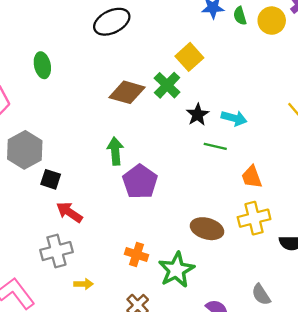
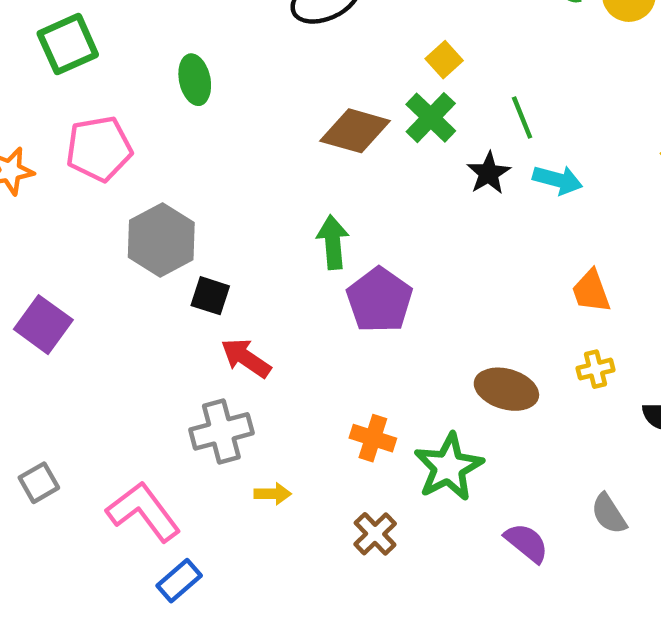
yellow square: (189, 57) -> (444, 60), moved, size x0.7
green line: (215, 146) -> (522, 118), moved, turned 55
yellow cross: (254, 218) -> (596, 369), size x0.6

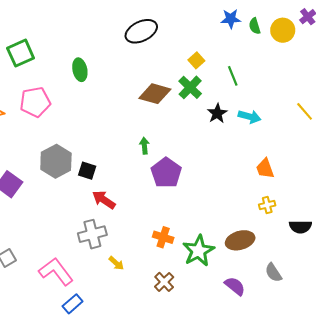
green line: (522, 118) -> (233, 76), moved
gray hexagon: (161, 240) -> (56, 161), moved
green arrow: (333, 242) -> (144, 146), size x0.7
brown ellipse: (506, 389) -> (240, 240), moved, turned -32
yellow arrow: (273, 494) -> (116, 263), turned 42

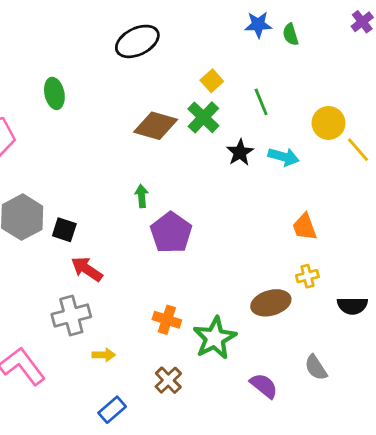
yellow circle: (283, 30) -> (329, 123), moved
brown ellipse: (240, 240) -> (271, 303), moved
yellow arrow: (116, 263) -> (104, 355), turned -42
blue rectangle: (73, 304) -> (112, 410), moved

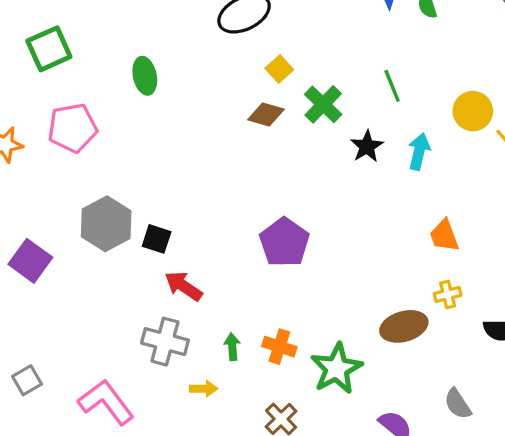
yellow square: (212, 81) -> (279, 69), moved
brown diamond: (156, 126) -> (266, 114), size x0.7
cyan arrow: (284, 157) -> (419, 151), turned -92
green arrow: (142, 196) -> (232, 347), moved
gray cross: (71, 316) -> (165, 342), turned 30

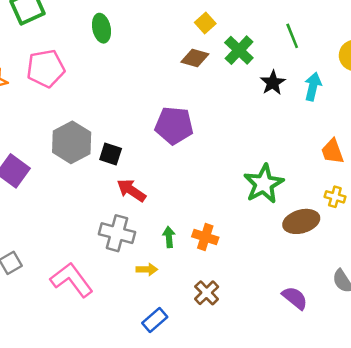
purple pentagon: (284, 242) -> (174, 125), moved, turned -30
yellow cross: (448, 294) -> (335, 197), turned 30
green star: (337, 368) -> (264, 184), moved

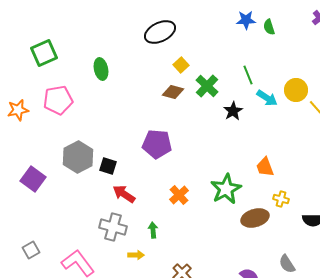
cyan arrow: (313, 87) -> (267, 98), moved, turned 110
orange trapezoid: (332, 151) -> (265, 167), moved
orange cross: (205, 237) -> (179, 195), moved, turned 30

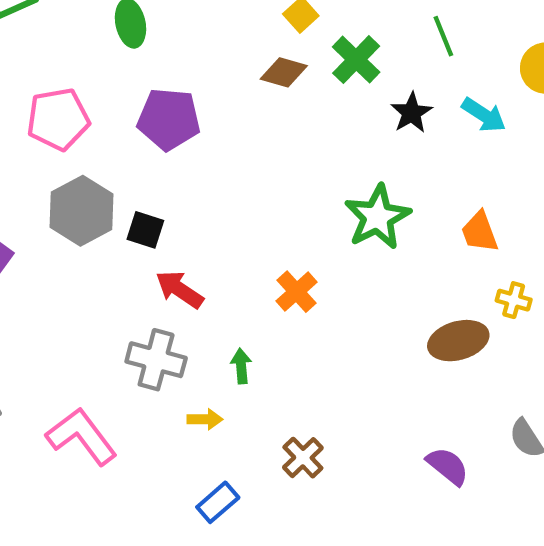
cyan arrow: (267, 98) -> (484, 115), moved
pink pentagon: (58, 100) -> (58, 119), moved
purple pentagon: (157, 144) -> (169, 119), moved
green star: (226, 189) -> (377, 217), moved

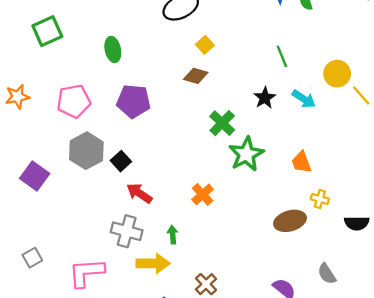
green cross: (356, 60) -> (222, 123), moved
black square: (145, 230) -> (121, 161), turned 30
yellow arrow: (205, 419) -> (153, 263), size x1.8
pink L-shape: (82, 436) -> (86, 273), turned -57

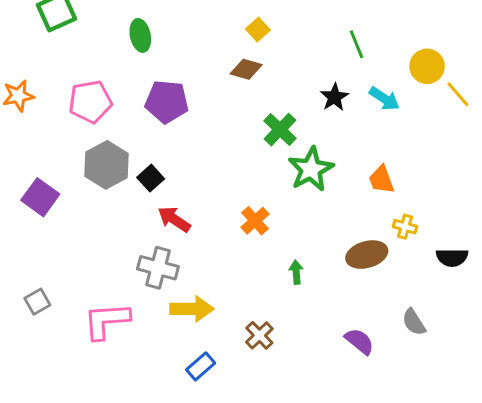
green arrow: (173, 235) -> (296, 272), moved

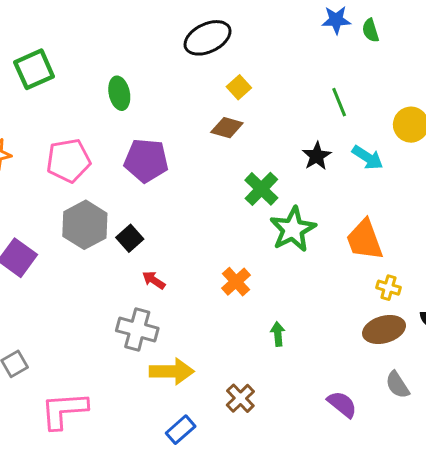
orange trapezoid: (381, 180) -> (365, 240), size x1.4
red arrow: (174, 219) -> (154, 280), size x0.7
brown ellipse: (367, 255) -> (384, 329), moved
pink L-shape: (106, 321) -> (64, 410), moved

